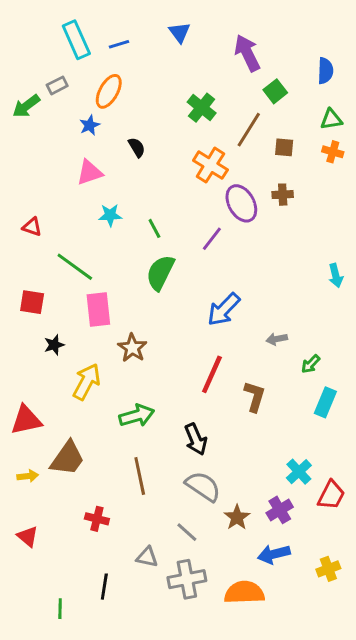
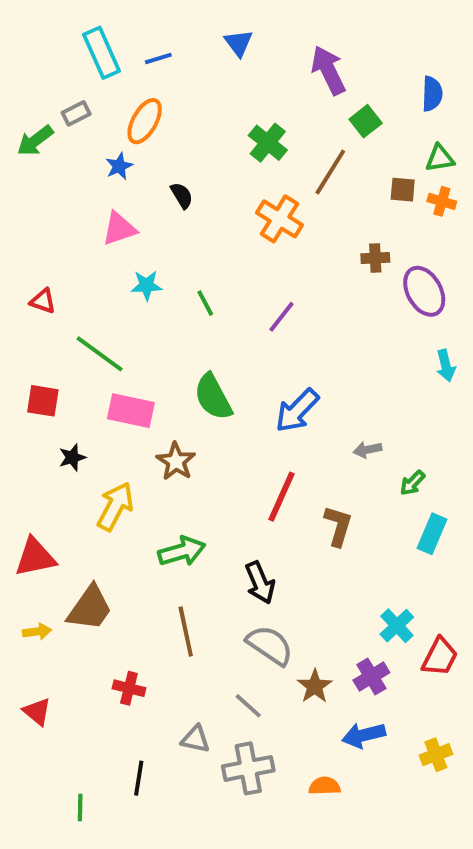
brown square: (284, 147) -> (403, 190), moved
purple ellipse: (241, 203) -> (424, 291), moved
green semicircle: (160, 273) -> (213, 397), moved, turned -54
pink rectangle: (98, 309) -> (131, 411), turned -72
orange semicircle: (244, 592) -> (324, 786), size x0.6

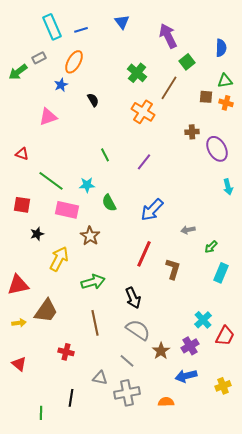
pink triangle: (119, 229) -> (48, 117), moved
cyan star: (147, 285) -> (87, 185), moved
green semicircle: (213, 397) -> (109, 203), size x0.7

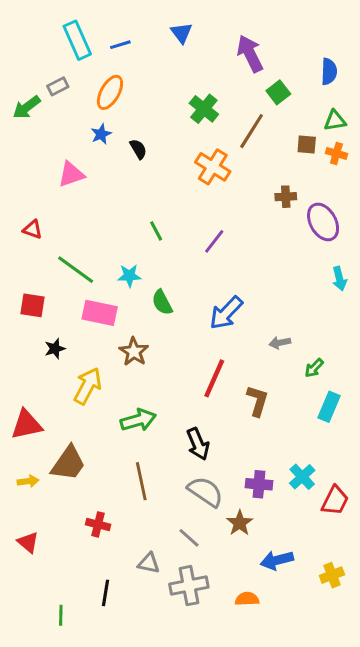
blue star: (61, 85) -> (101, 134), moved
purple cross: (190, 346) -> (259, 484), moved, turned 36

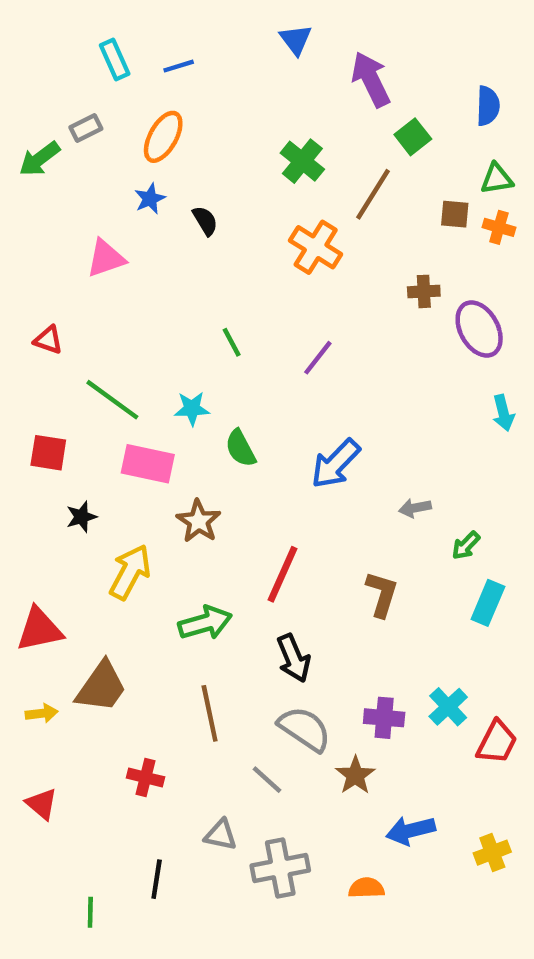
blue triangle: (181, 33) -> (296, 40), moved
cyan rectangle: (77, 40) -> (115, 59), size x0.7
red line: (214, 378) -> (282, 574), moved
gray line: (189, 538) -> (267, 780), moved

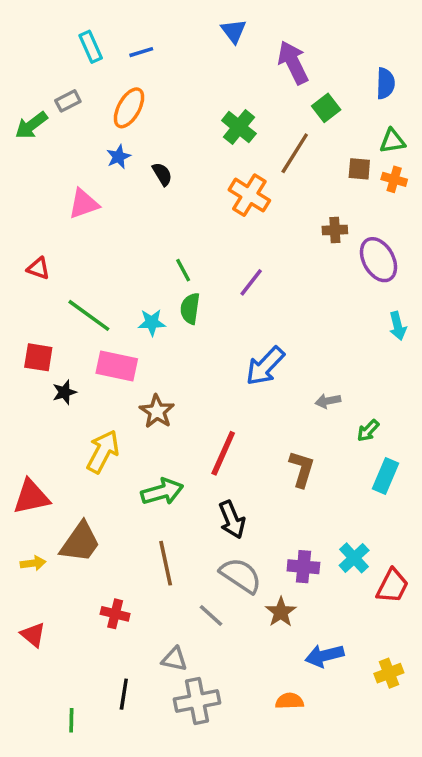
green semicircle: (240, 448) -> (190, 308), moved, turned 36
black star: (81, 517) -> (64, 392), moved
gray cross: (280, 868) -> (197, 701), moved

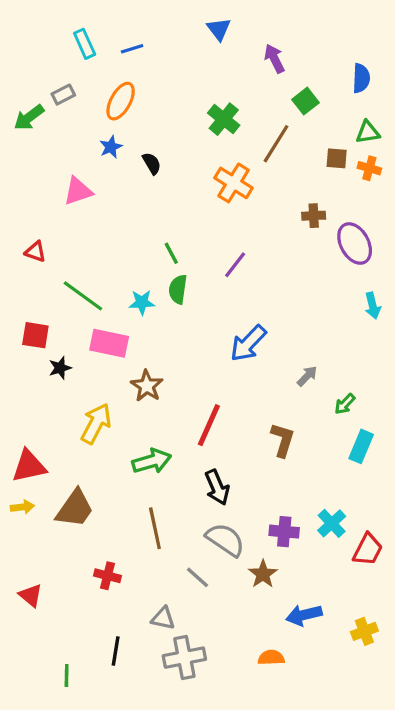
purple arrow: (293, 63) -> (274, 59), size x0.7
gray arrow: (328, 401) -> (307, 376), turned 145
yellow arrow: (33, 563) -> (22, 507), moved

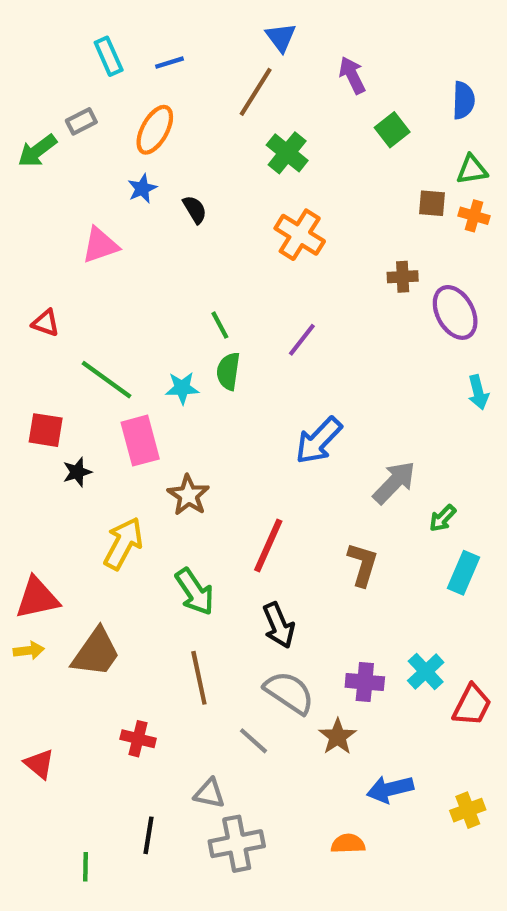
brown line: (276, 144) -> (256, 92), moved
pink rectangle: (109, 343) -> (140, 441), turned 63
gray arrow: (307, 376) -> (394, 483), size x1.6
green arrow: (152, 461) -> (195, 592), turned 72

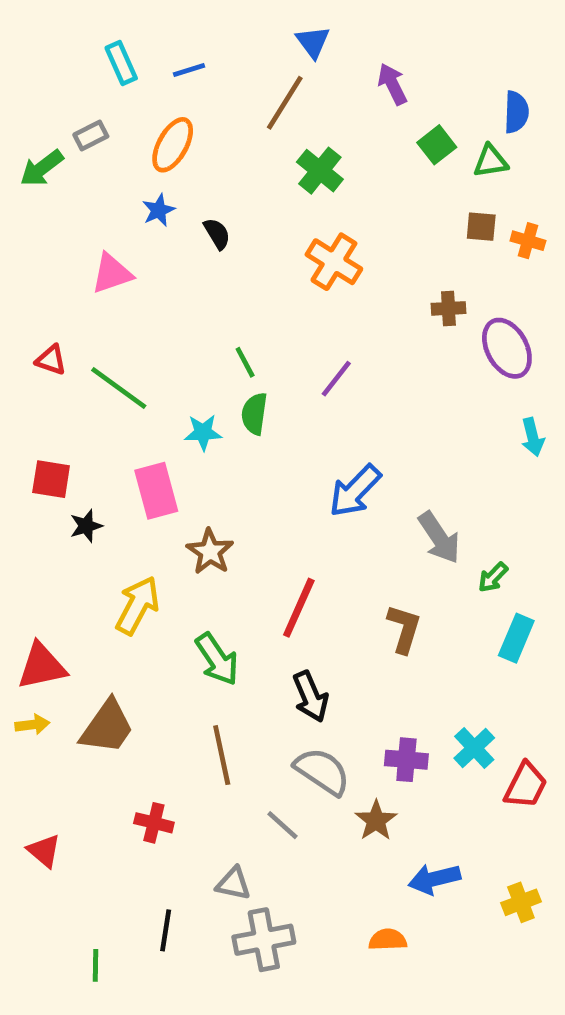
green triangle: (472, 170) -> (491, 161), moved
green line: (107, 380) -> (119, 388), moved
gray arrow: (394, 483) -> (439, 538), turned 102

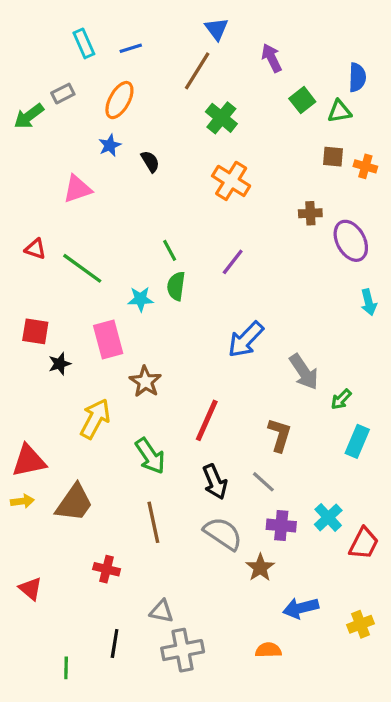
gray line: (282, 825) -> (263, 482), moved

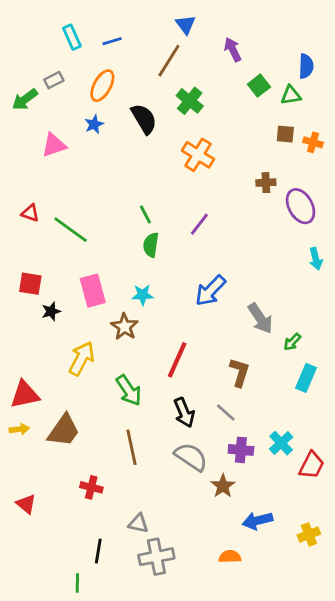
black semicircle: (150, 162) -> (144, 119), moved, size x1.6
pink triangle: (77, 189) -> (54, 145), moved
cyan star: (140, 299) -> (143, 295), moved
green line: (66, 668) -> (77, 583), moved

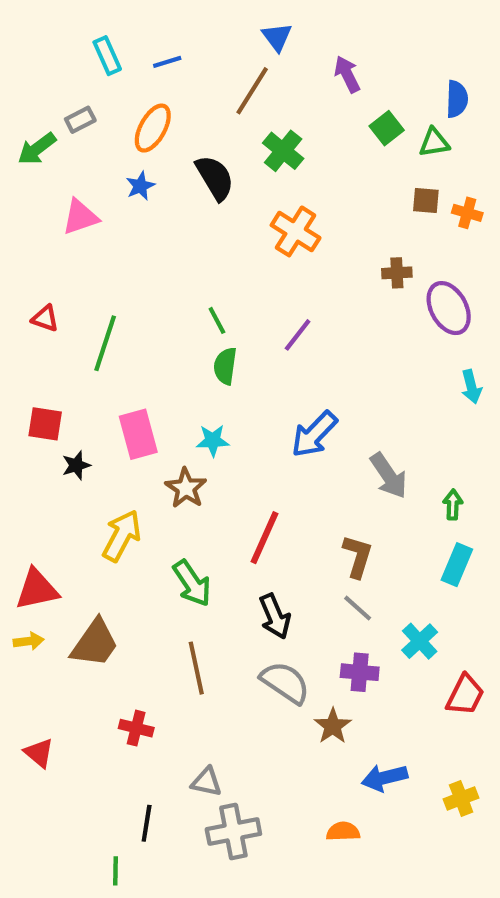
green line: (71, 230) -> (105, 343), turned 72
green arrow: (292, 342) -> (453, 505), moved, turned 138
gray line: (226, 413) -> (358, 608), moved
cyan cross: (281, 443) -> (420, 641), moved

